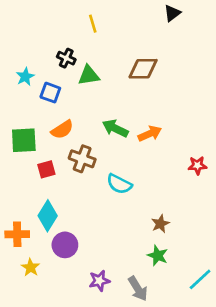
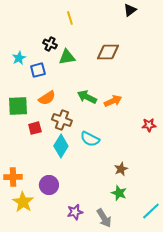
blue square: (50, 93) -> (38, 70), turned -35
cyan diamond: (48, 216) -> (61, 146), moved
yellow star: (30, 267) -> (23, 202), size x1.5

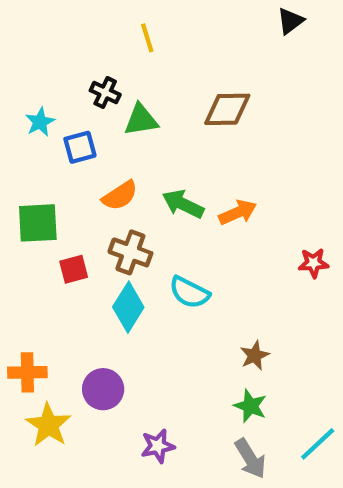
black triangle: (130, 10) -> (290, 21), moved
orange semicircle: (47, 98) -> (120, 196), moved
gray arrow: (104, 218) -> (250, 459), moved

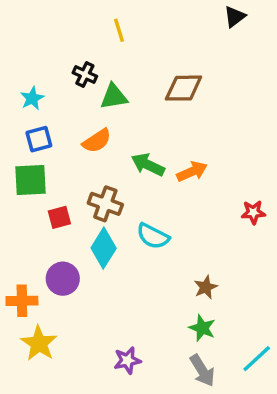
blue square: (80, 147) -> (39, 139), moved
orange semicircle: (120, 196) -> (97, 141), moved
purple circle: (103, 389) -> (63, 279), moved

